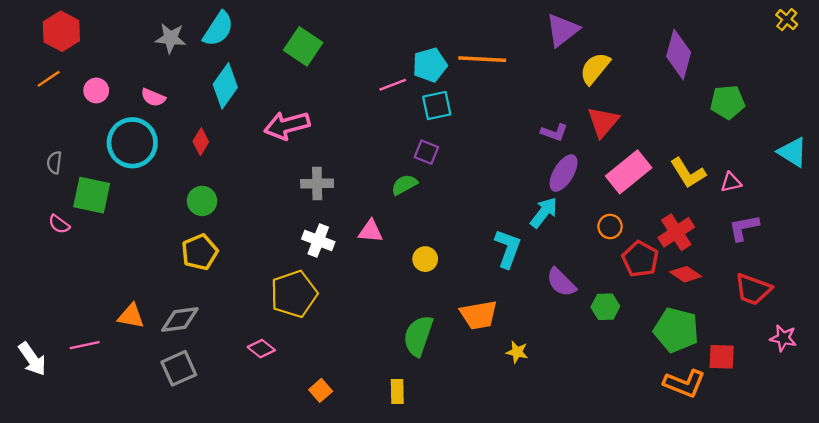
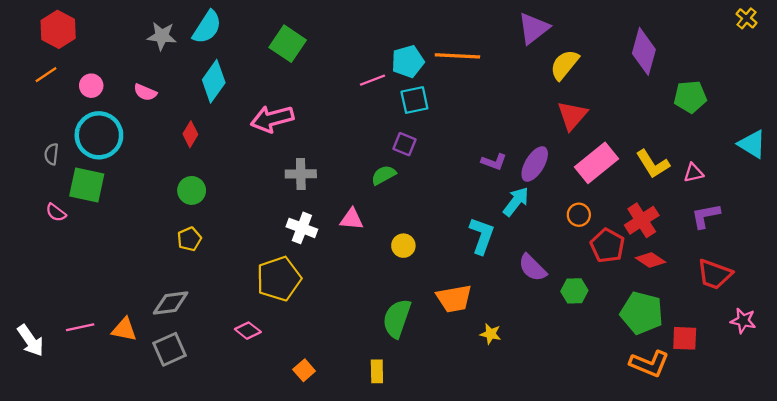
purple L-shape: (554, 132) -> (494, 162), moved
cyan circle: (132, 143) -> (99, 135), moved
yellow pentagon: (200, 252) -> (189, 239), size x0.7
orange triangle: (131, 316) -> (124, 329), moved

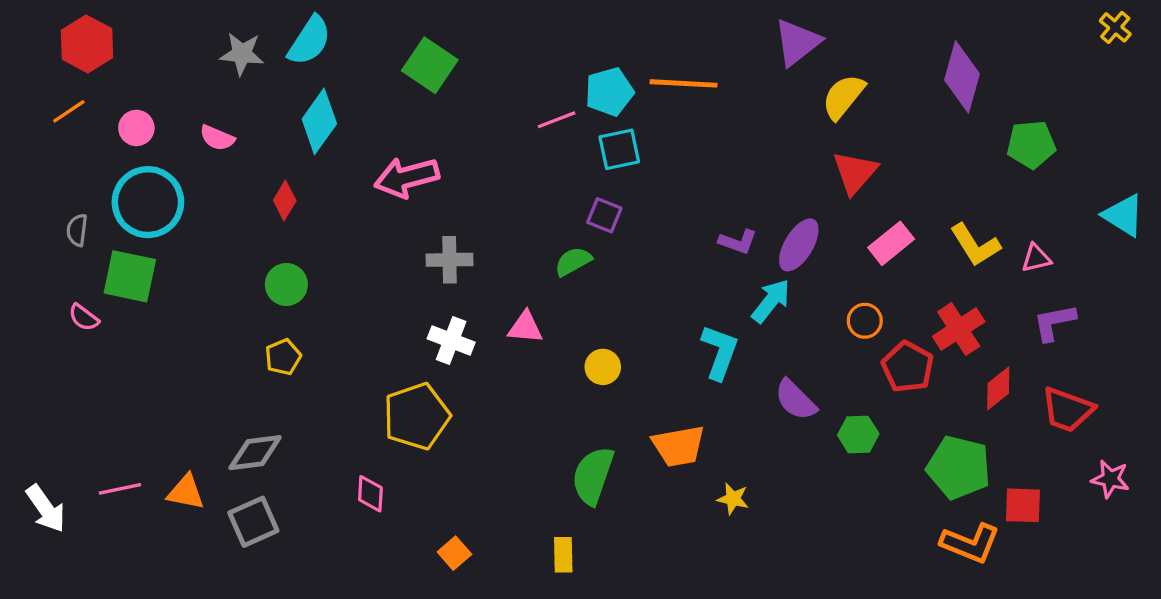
pink rectangle: (596, 163) -> (891, 243), size x0.7
red diamond: (651, 260) -> (998, 388), moved, turned -72
pink diamond: (248, 331) -> (370, 494), turned 55

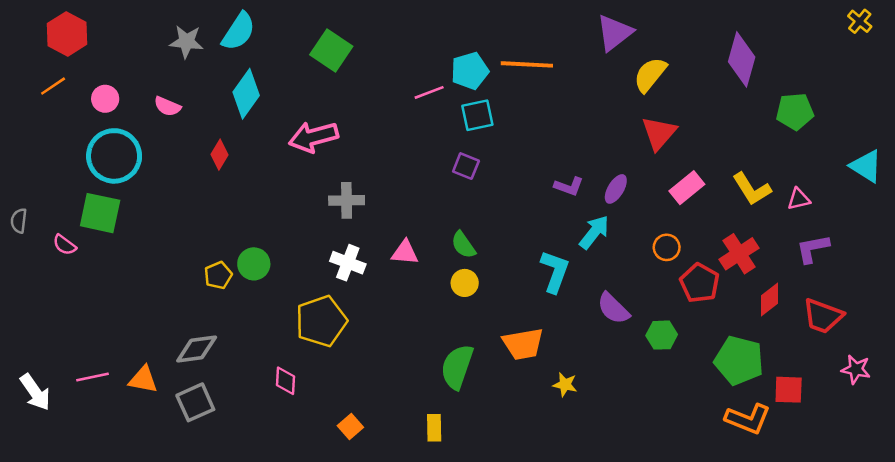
gray semicircle: (77, 230) -> (19, 221), moved
purple ellipse: (799, 245) -> (616, 189), size x0.7
green semicircle: (573, 261) -> (463, 245), moved, turned -96
green circle: (286, 285) -> (254, 264), moved

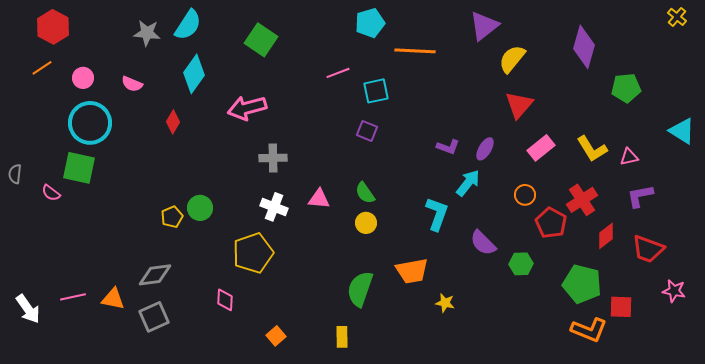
cyan pentagon: (470, 71) -> (370, 23), moved

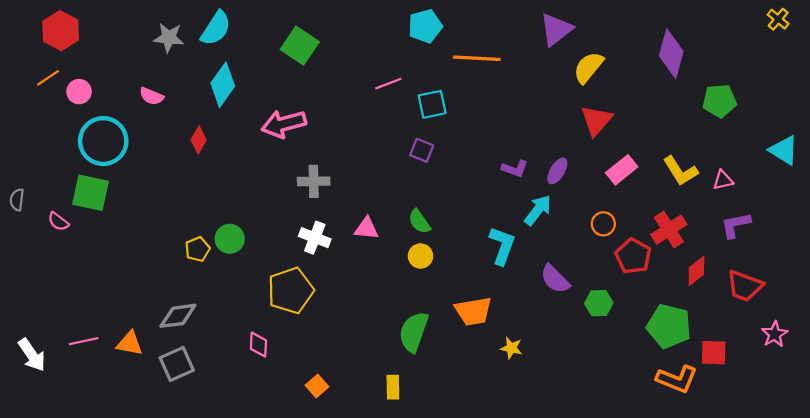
pink circle: (83, 78) -> (79, 92), moved
pink star: (674, 291) -> (775, 334), turned 30

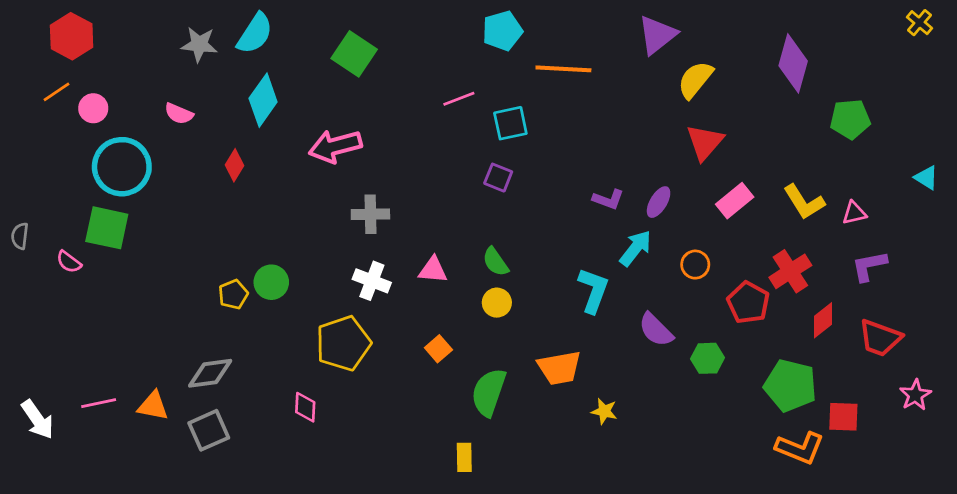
cyan triangle: (784, 150) -> (926, 178), size x0.7
orange circle: (603, 224) -> (695, 265), moved
orange square: (317, 386) -> (438, 349), moved

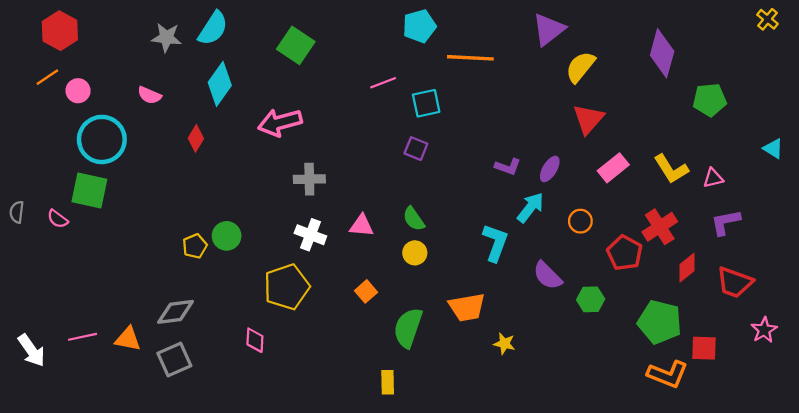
gray semicircle: (20, 236) -> (17, 212), moved

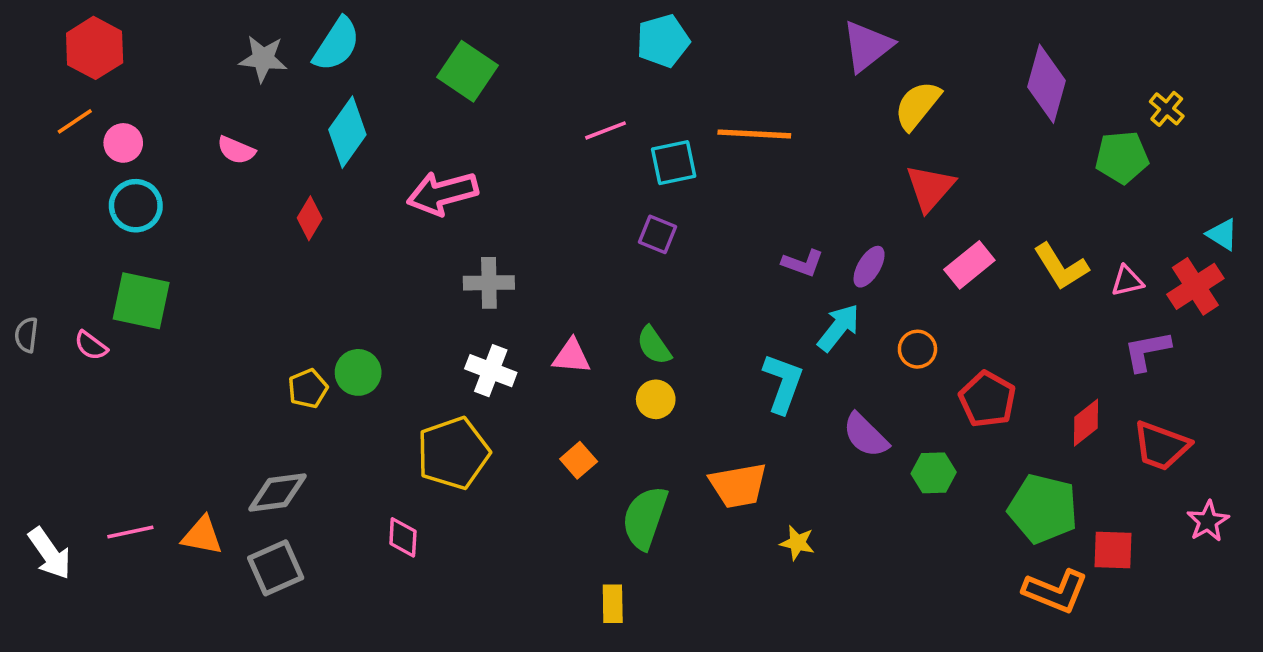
yellow cross: (767, 19) -> (1167, 109), moved
orange line: (470, 58) -> (754, 134), moved
cyan circle: (102, 139) -> (136, 206), moved, size x0.7
red cross: (660, 227) -> (1195, 286), moved

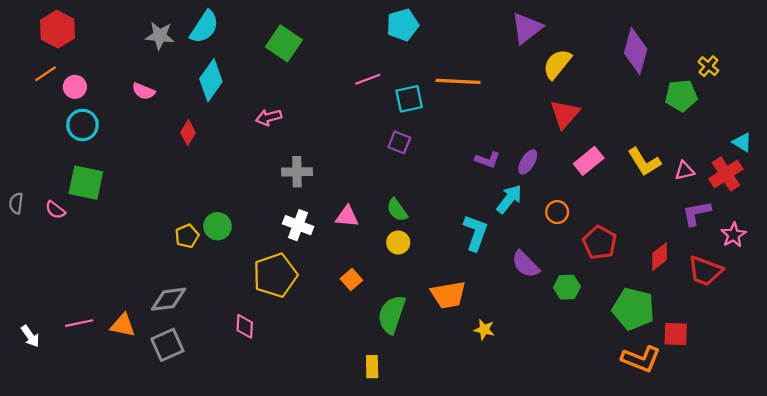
pink arrow: (442, 193) -> (269, 117), size x0.6
pink star: (1208, 521) -> (733, 235), moved
white arrow: (50, 554) -> (30, 336), size x0.7

